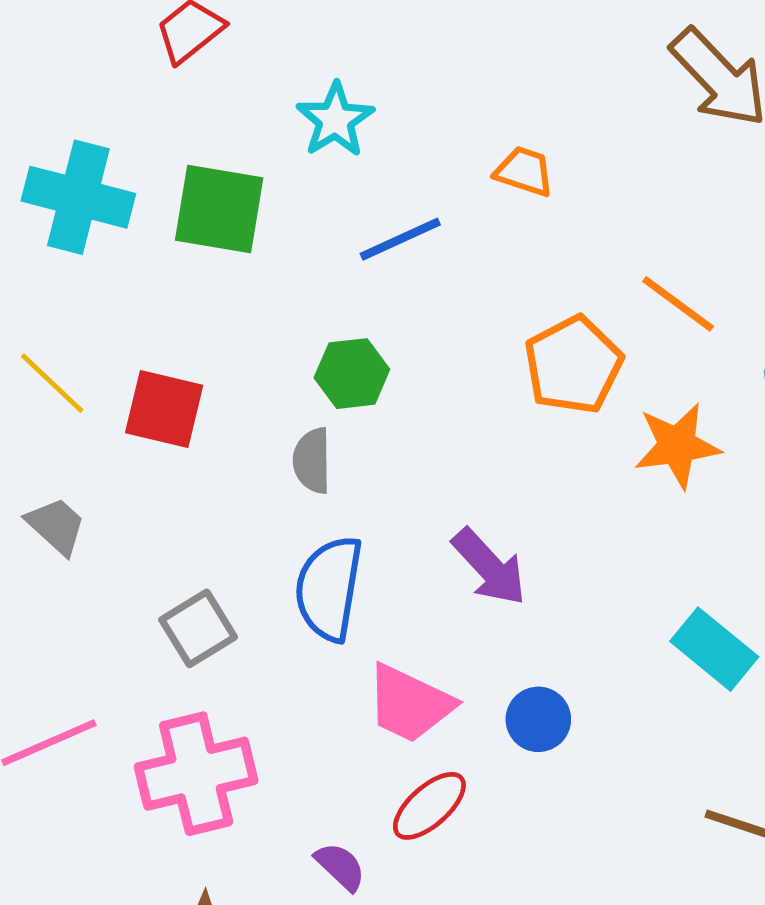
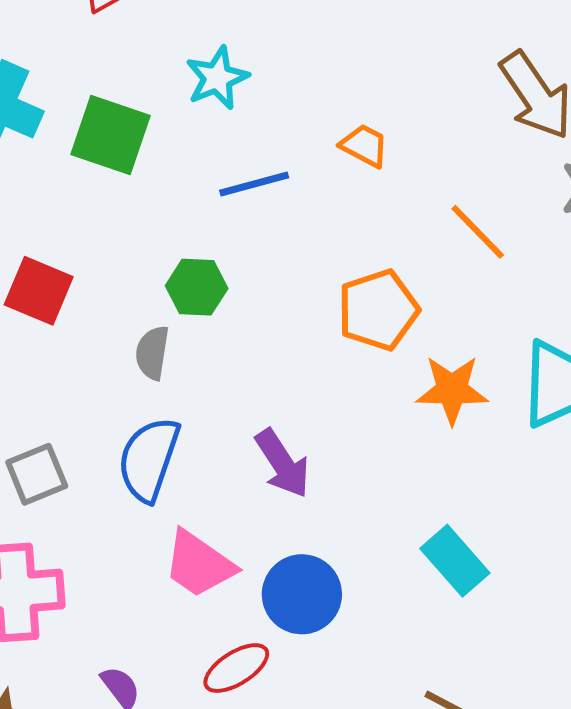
orange line: (678, 304) -> (478, 232), moved
blue circle: (538, 719) -> (302, 594), size x1.5
red ellipse: (429, 806) -> (236, 668), moved

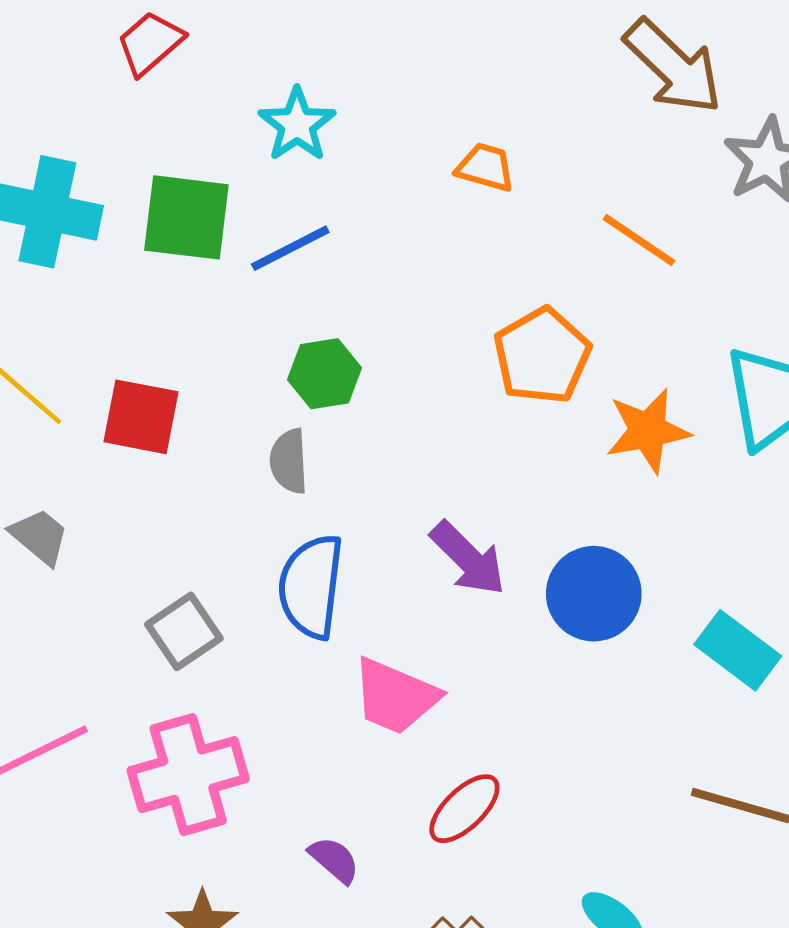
blue line: (254, 184) -> (290, 248), moved
cyan rectangle: (455, 561) -> (738, 650), moved
blue circle: (302, 594) -> (594, 594), moved

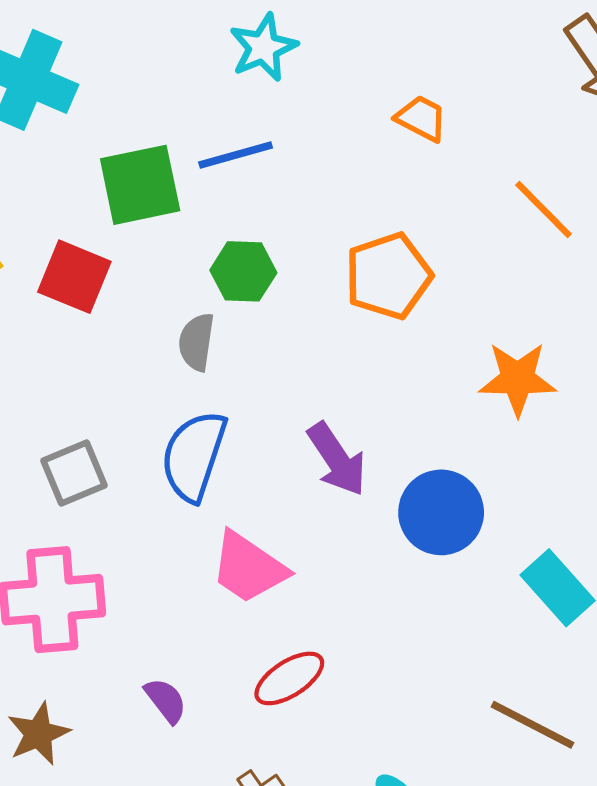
green square: (186, 217) -> (140, 185), moved, turned -30
orange pentagon: (542, 356) -> (388, 276), moved

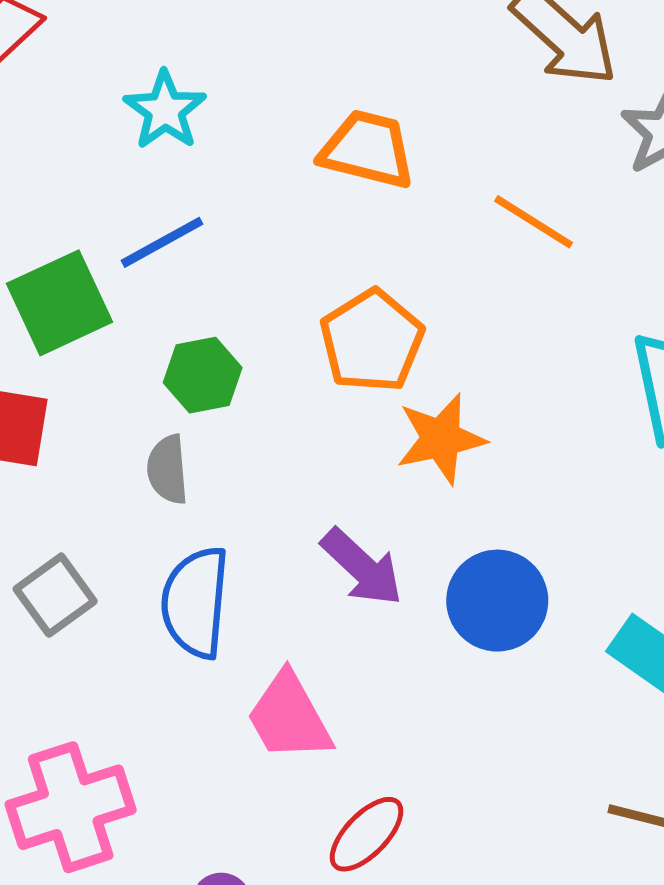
orange trapezoid: (421, 118) -> (367, 149), size x1.5
orange star: (518, 379) -> (441, 439), moved
gray square: (74, 473) -> (55, 595), moved
pink trapezoid: (248, 568) -> (289, 717), turned 40

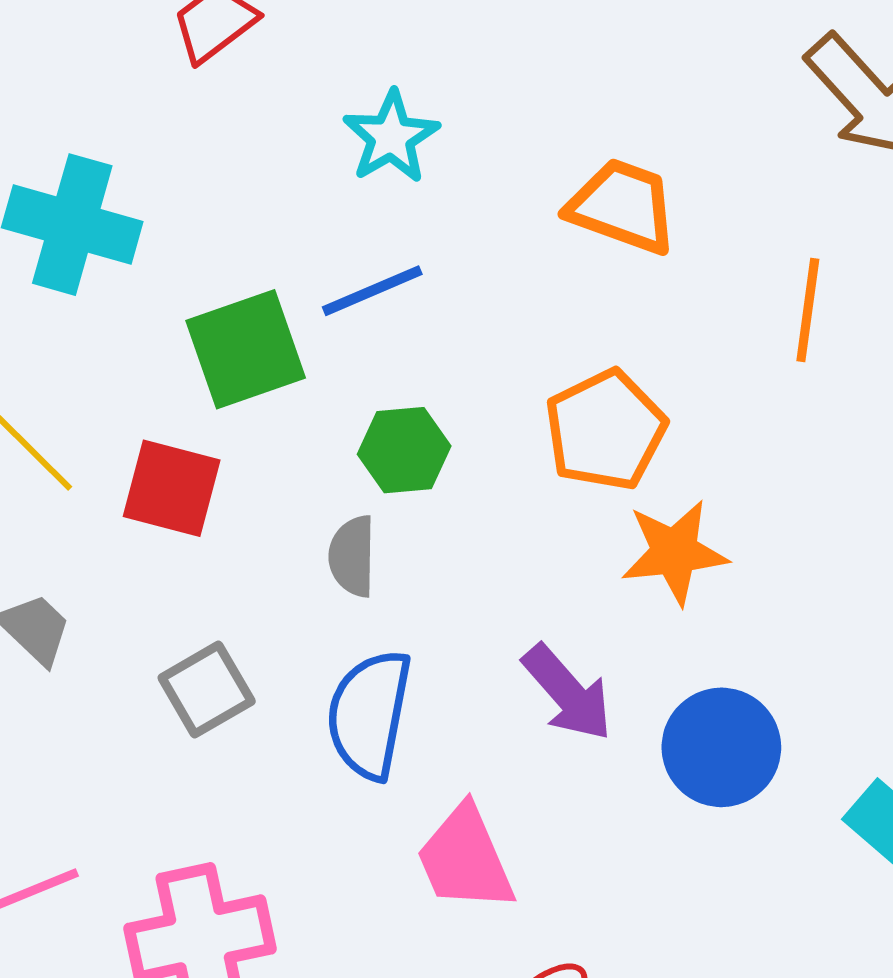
orange line: (534, 222) -> (808, 310), turned 60

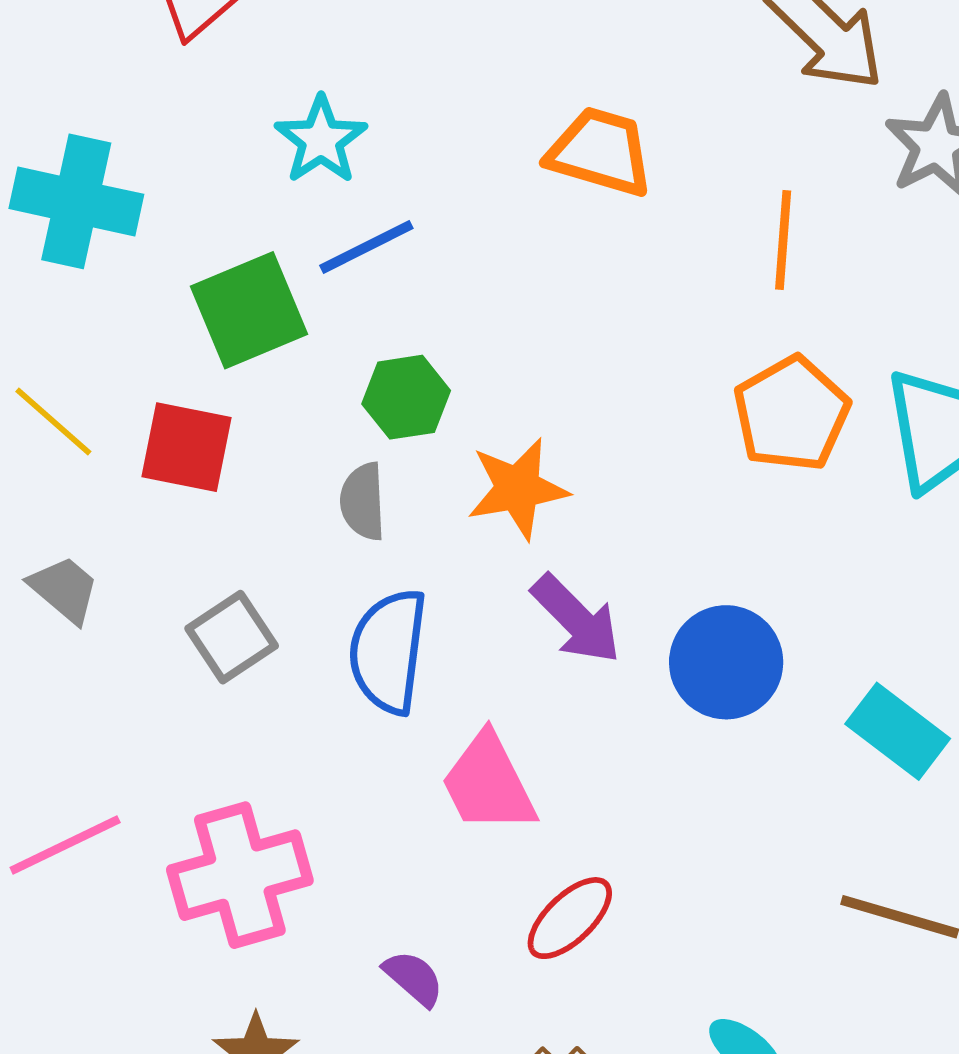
cyan star: (391, 137) -> (321, 140), moved
orange pentagon: (605, 430) -> (791, 414), moved
orange star: (674, 552) -> (518, 489), moved

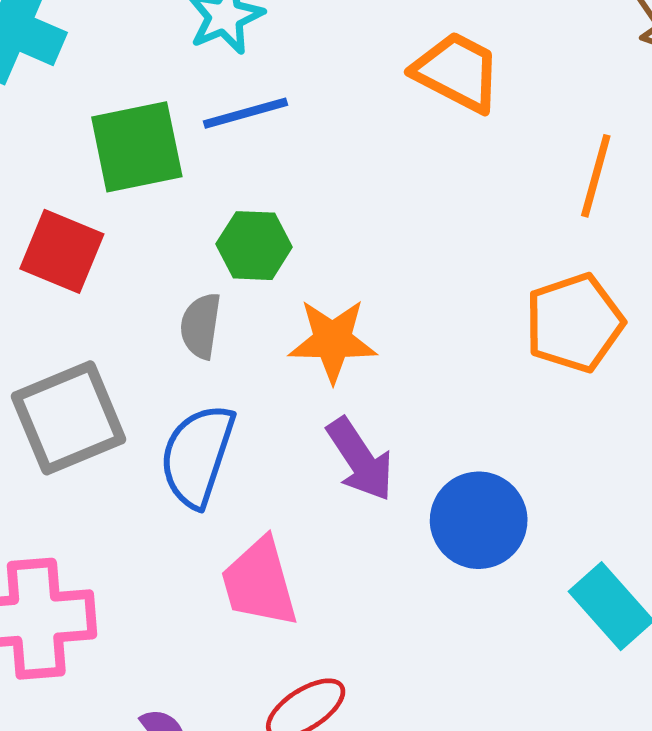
gray square: (232, 637) -> (68, 418), size x1.5

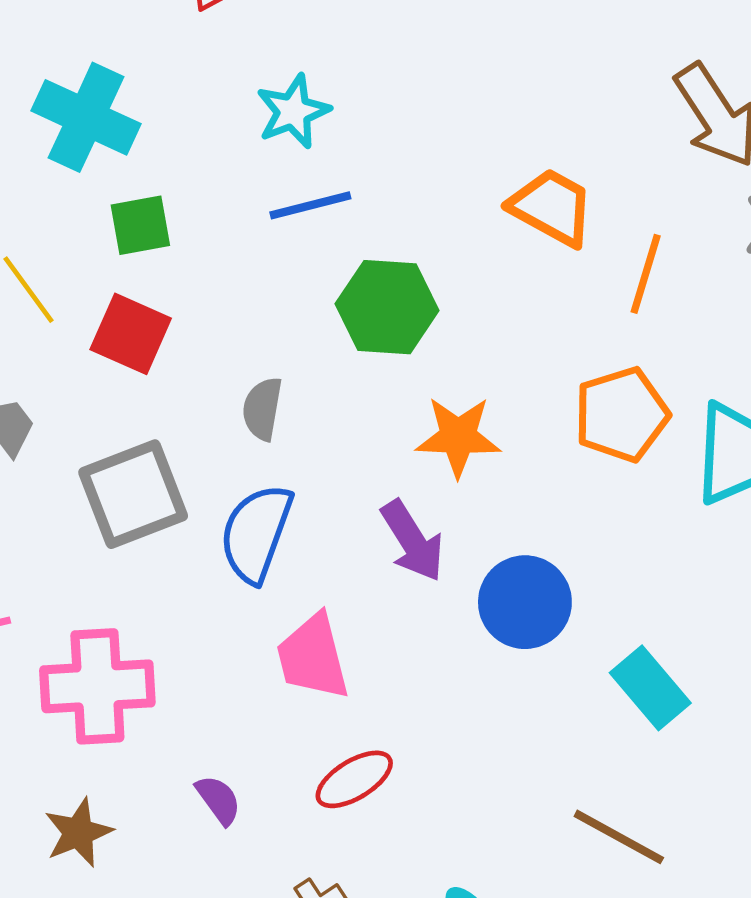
orange trapezoid: (457, 72) -> (552, 207), moved
green square: (137, 147) -> (140, 225), moved, size x0.7
green hexagon: (254, 246) -> (387, 307), moved, size x1.4
orange star: (333, 340) -> (458, 437), moved

